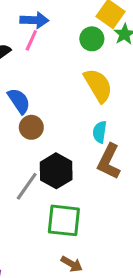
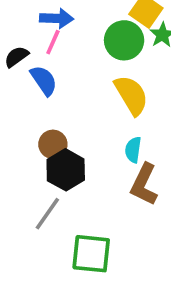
green circle: (92, 39) -> (124, 40), size x1.4
blue semicircle: (19, 101) -> (44, 80), moved
black hexagon: (56, 171) -> (66, 170), moved

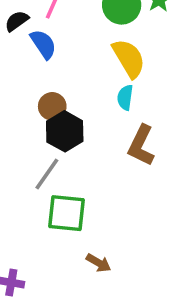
cyan semicircle: (133, 150) -> (125, 97), moved
green square: (91, 254) -> (66, 213), moved

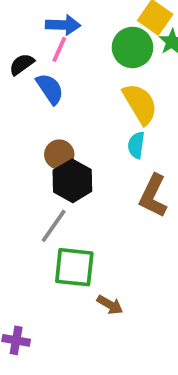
brown arrow: (98, 263) -> (110, 305), moved

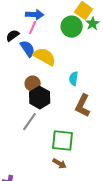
yellow semicircle: (140, 104) -> (45, 57), moved, turned -30
green square: (74, 267) -> (63, 141), moved

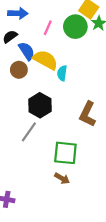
blue arrow: (35, 15) -> (18, 13), moved
pink line: (33, 28) -> (48, 28), moved
cyan semicircle: (74, 79) -> (62, 73), moved
brown circle: (33, 84) -> (19, 70), moved

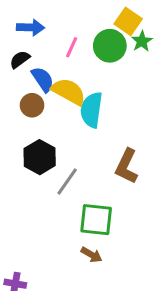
cyan semicircle: (62, 73) -> (92, 110), size x1.6
black hexagon: (40, 105) -> (40, 157), moved
gray line: (29, 132) -> (67, 181), moved

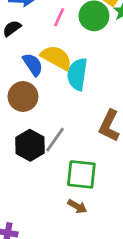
blue semicircle: (43, 79) -> (33, 65), moved
brown circle: (32, 105) -> (23, 97), moved, size x1.4
black hexagon: (40, 157) -> (30, 145), moved

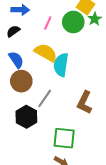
blue semicircle: (33, 65) -> (16, 60), moved
gray line: (55, 140) -> (45, 98), moved

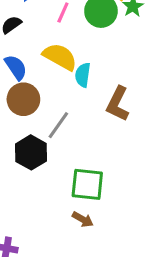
cyan semicircle: (61, 65) -> (83, 75), size x0.7
brown L-shape: (84, 103) -> (118, 104), moved

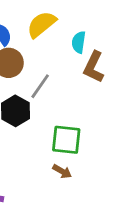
yellow semicircle: (60, 57) -> (42, 24), turned -68
cyan semicircle: (83, 75) -> (79, 42), moved

